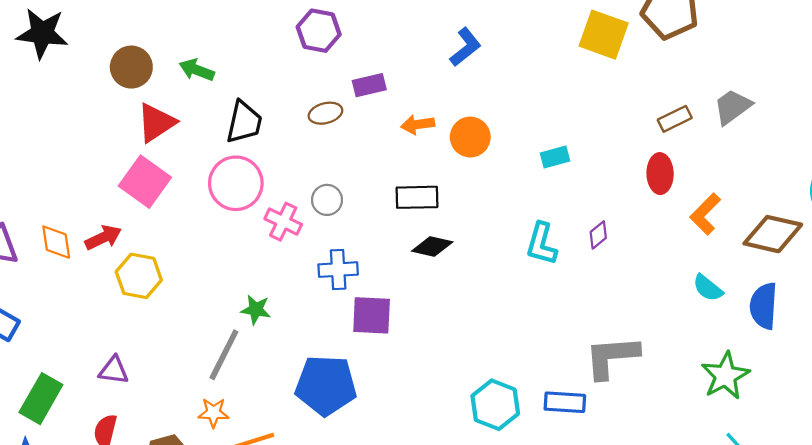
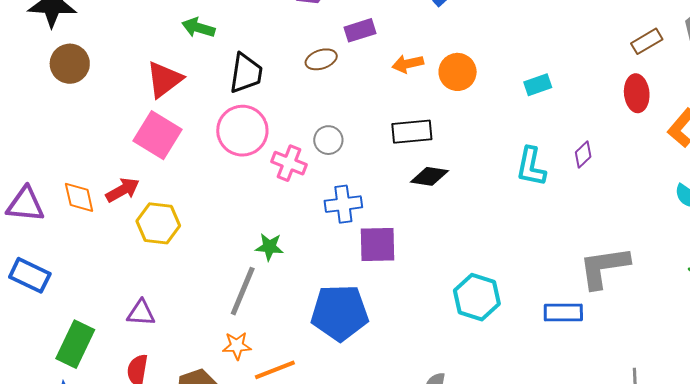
brown circle: (131, 67) -> (70, 64), moved
cyan hexagon: (495, 405) -> (477, 297), moved

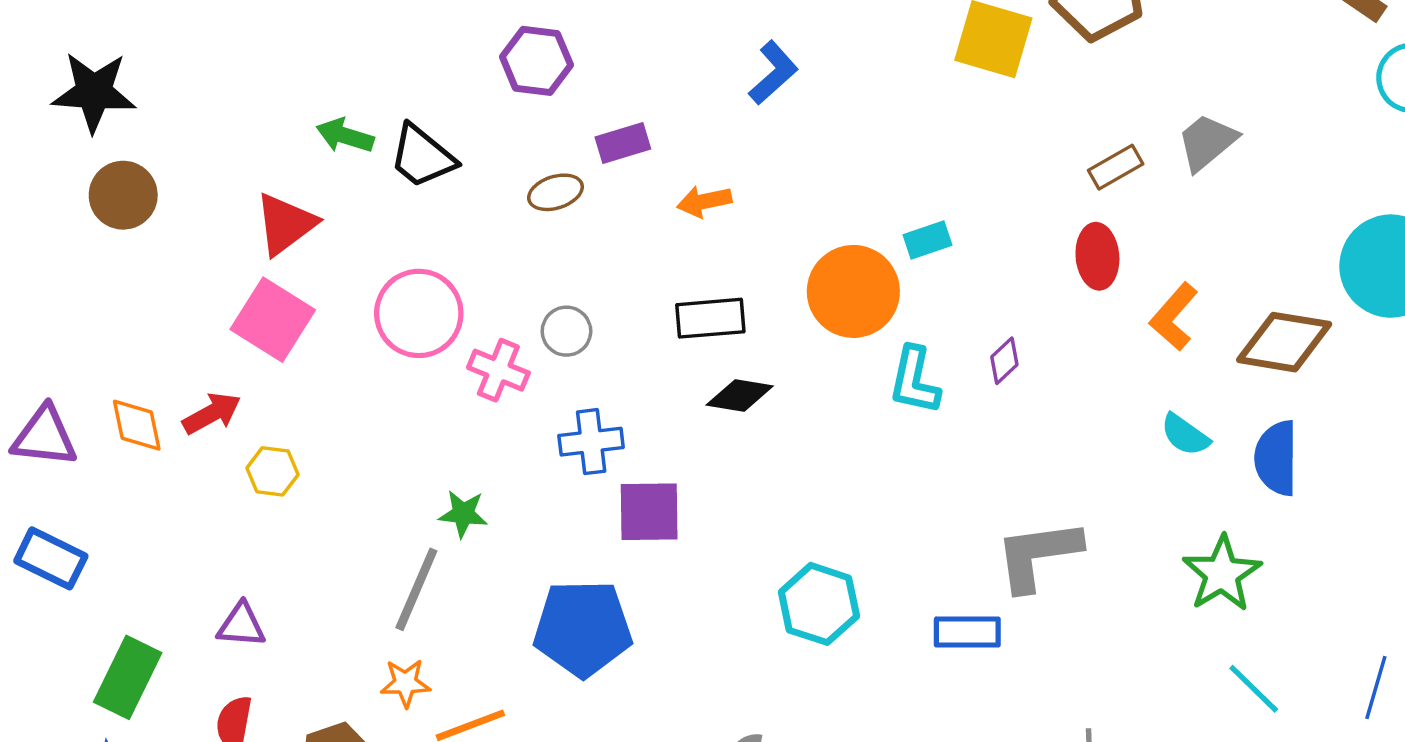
orange circle: (458, 72) -> (853, 291), moved, size x1.4
black trapezoid: (246, 73) -> (422, 156), moved, turned 120
yellow hexagon: (158, 223) -> (272, 471), size x0.7

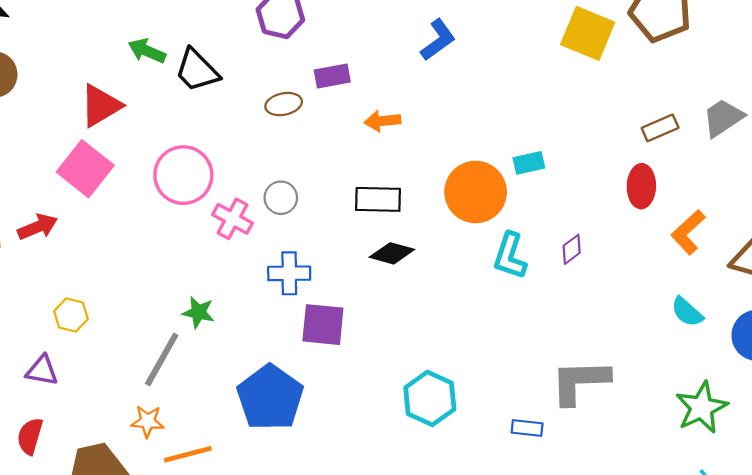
yellow hexagon: (272, 471) -> (71, 315), moved
blue pentagon: (583, 628) -> (270, 398), turned 30
blue rectangle: (967, 632) -> (527, 428), size x0.7

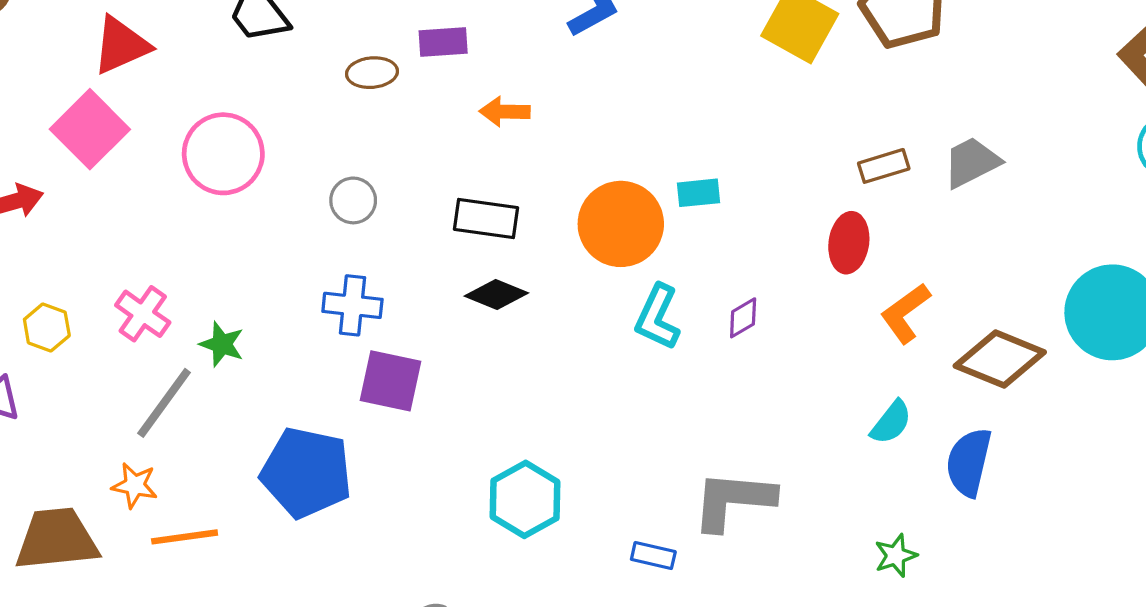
pink cross: (232, 219) -> (143, 314), moved
cyan semicircle: (687, 312) -> (891, 422), turned -100
blue pentagon: (270, 398) -> (306, 472), turned -30
green star: (702, 408) -> (896, 556), size x0.6

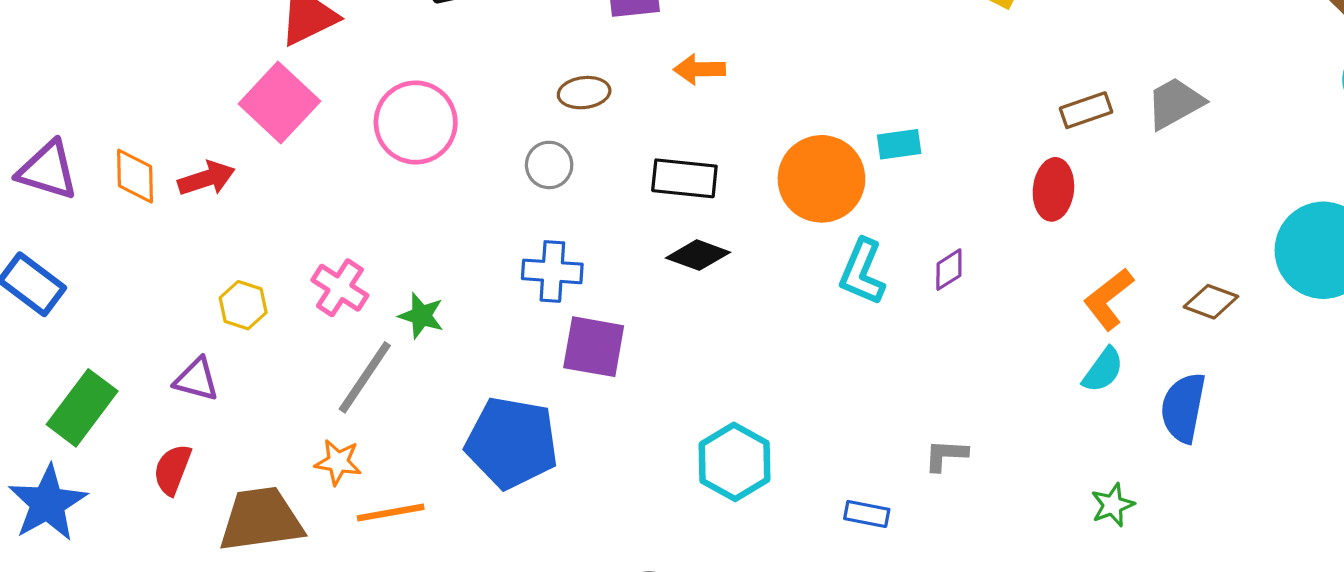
brown ellipse: (372, 73) -> (584, 93), moved
orange L-shape: (905, 313) -> (1109, 299), moved
brown diamond: (1000, 359) -> (1211, 302), size x0.6
gray L-shape: (733, 500) -> (946, 455), size x0.5

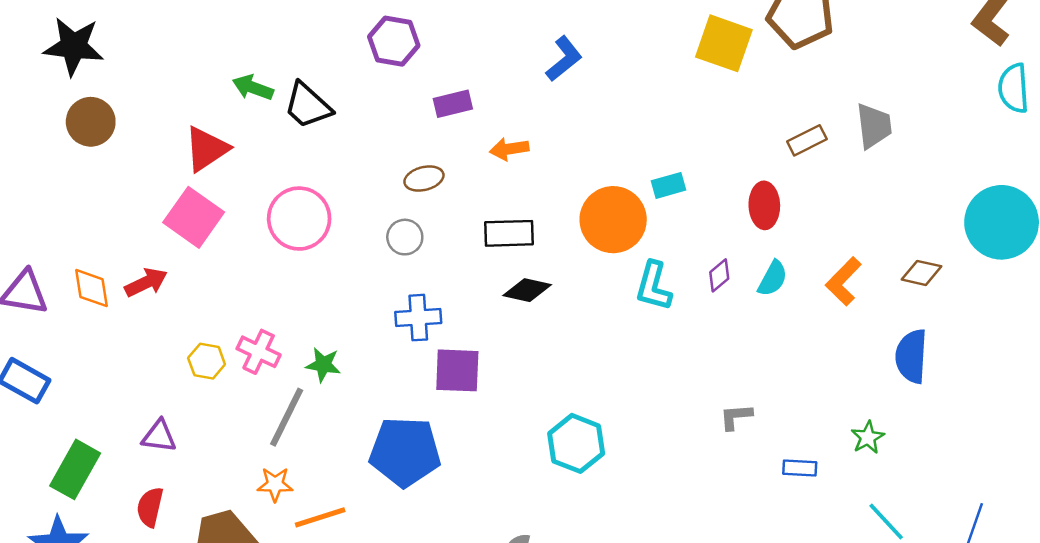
gray trapezoid: (1175, 103) -> (874, 126), turned 120
red ellipse: (1053, 189) -> (764, 205), moved
yellow hexagon: (243, 305) -> (207, 361), moved
cyan semicircle: (1103, 370) -> (773, 278), moved
blue rectangle: (867, 514) -> (800, 468), moved

